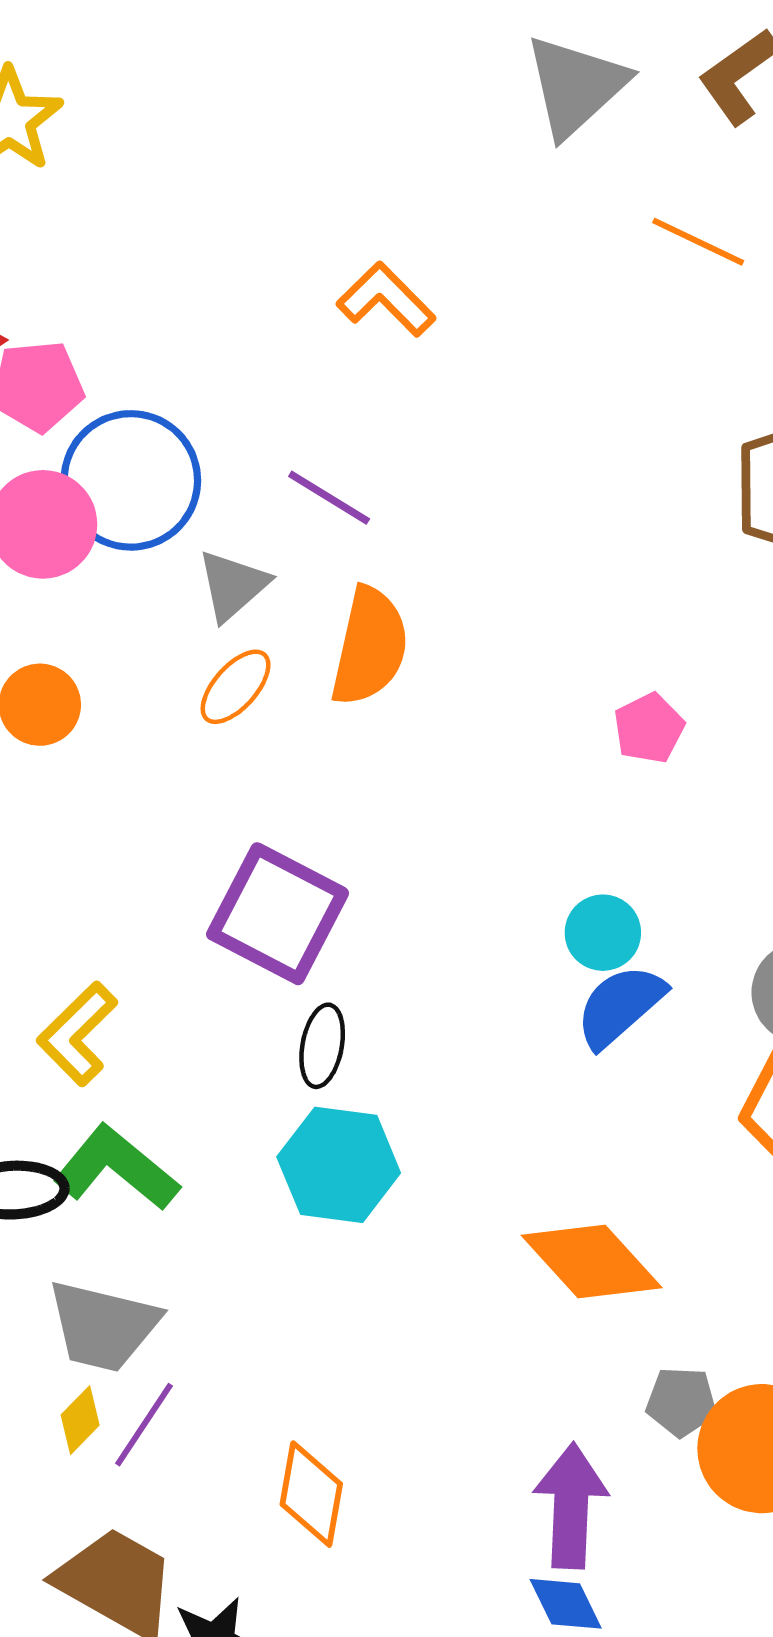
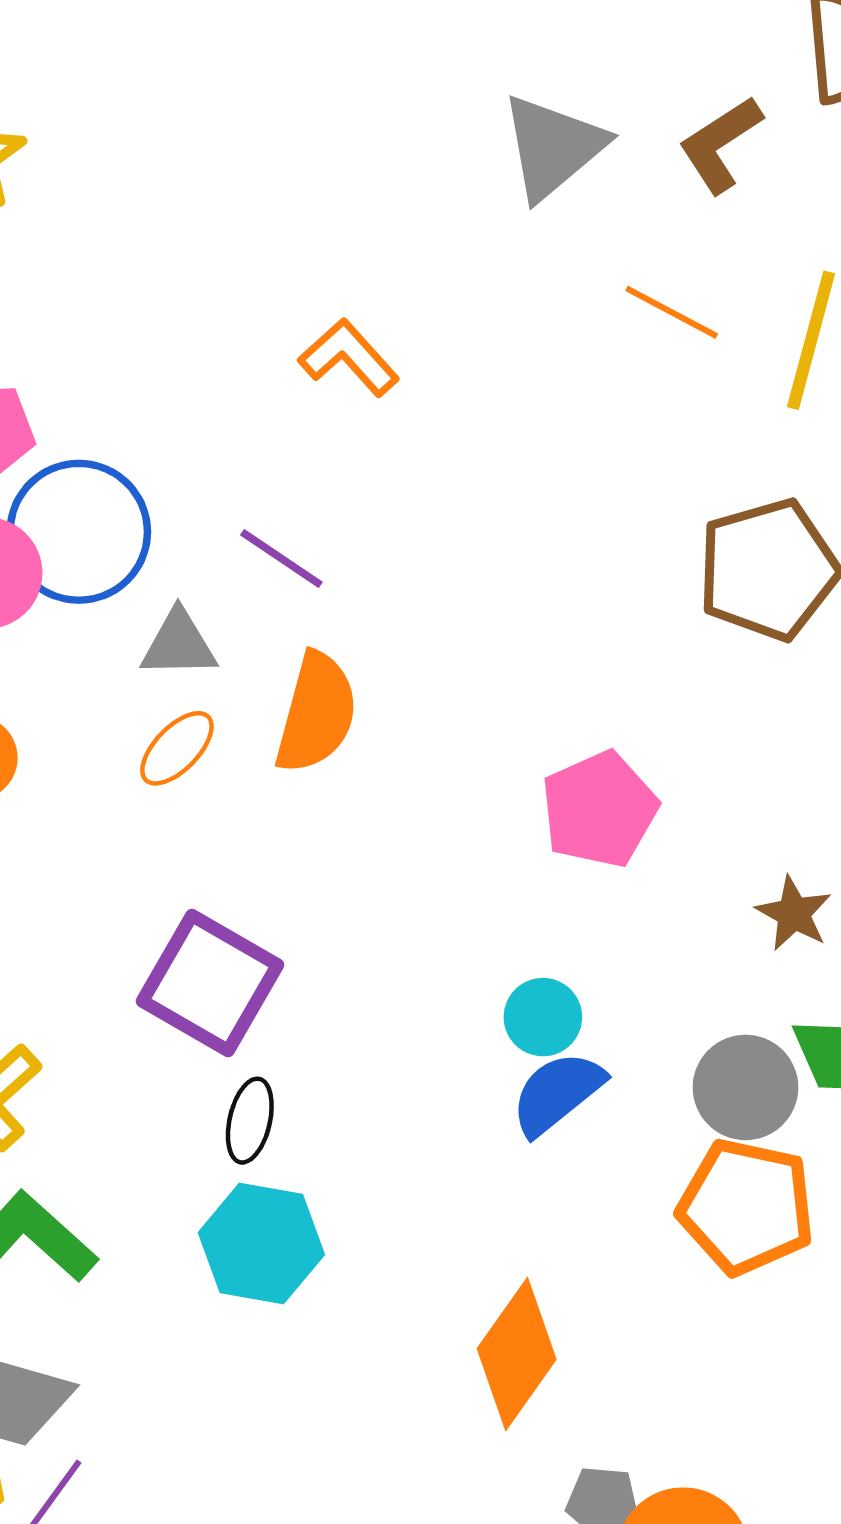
gray triangle: (233, 585) -> (179, 644), turned 38
pink pentagon: (649, 728) -> (599, 809), size x1.6
orange diamond: (592, 1261) -> (517, 1354), turned 75

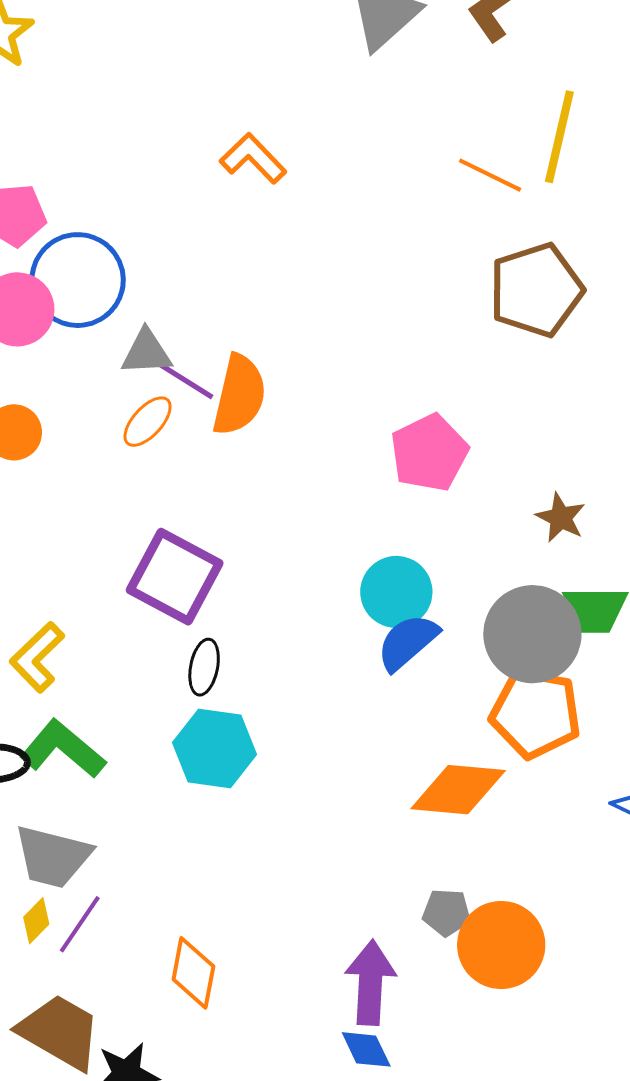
orange line: (672, 312) -> (490, 175), moved
purple line: (281, 558) -> (186, 380), moved
cyan circle: (543, 1017) -> (396, 592), size x1.4
gray circle: (746, 1087) -> (532, 634), size x1.4
orange diamond: (517, 1354) -> (458, 790), moved, turned 62

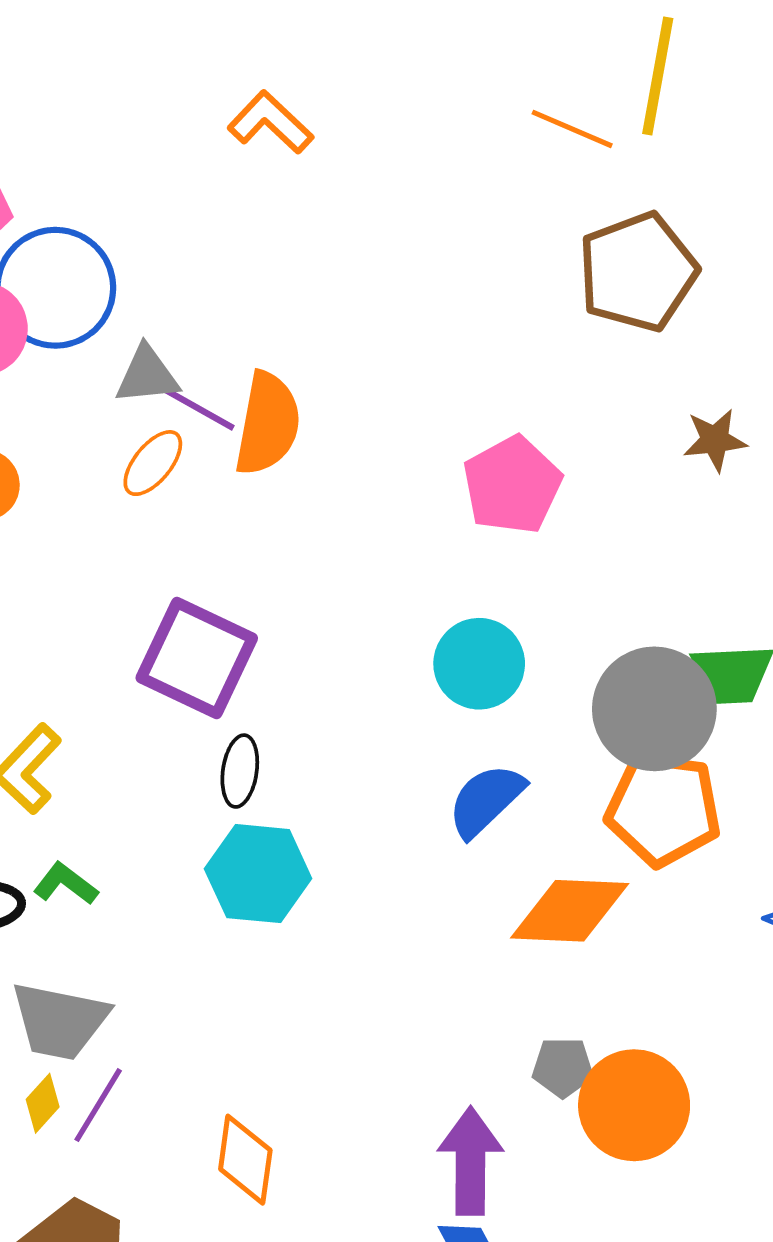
brown star: (561, 518) -> (715, 440), moved, turned -30
blue semicircle: (408, 642) -> (486, 800), moved
green L-shape: (63, 749) -> (66, 884), size x0.6

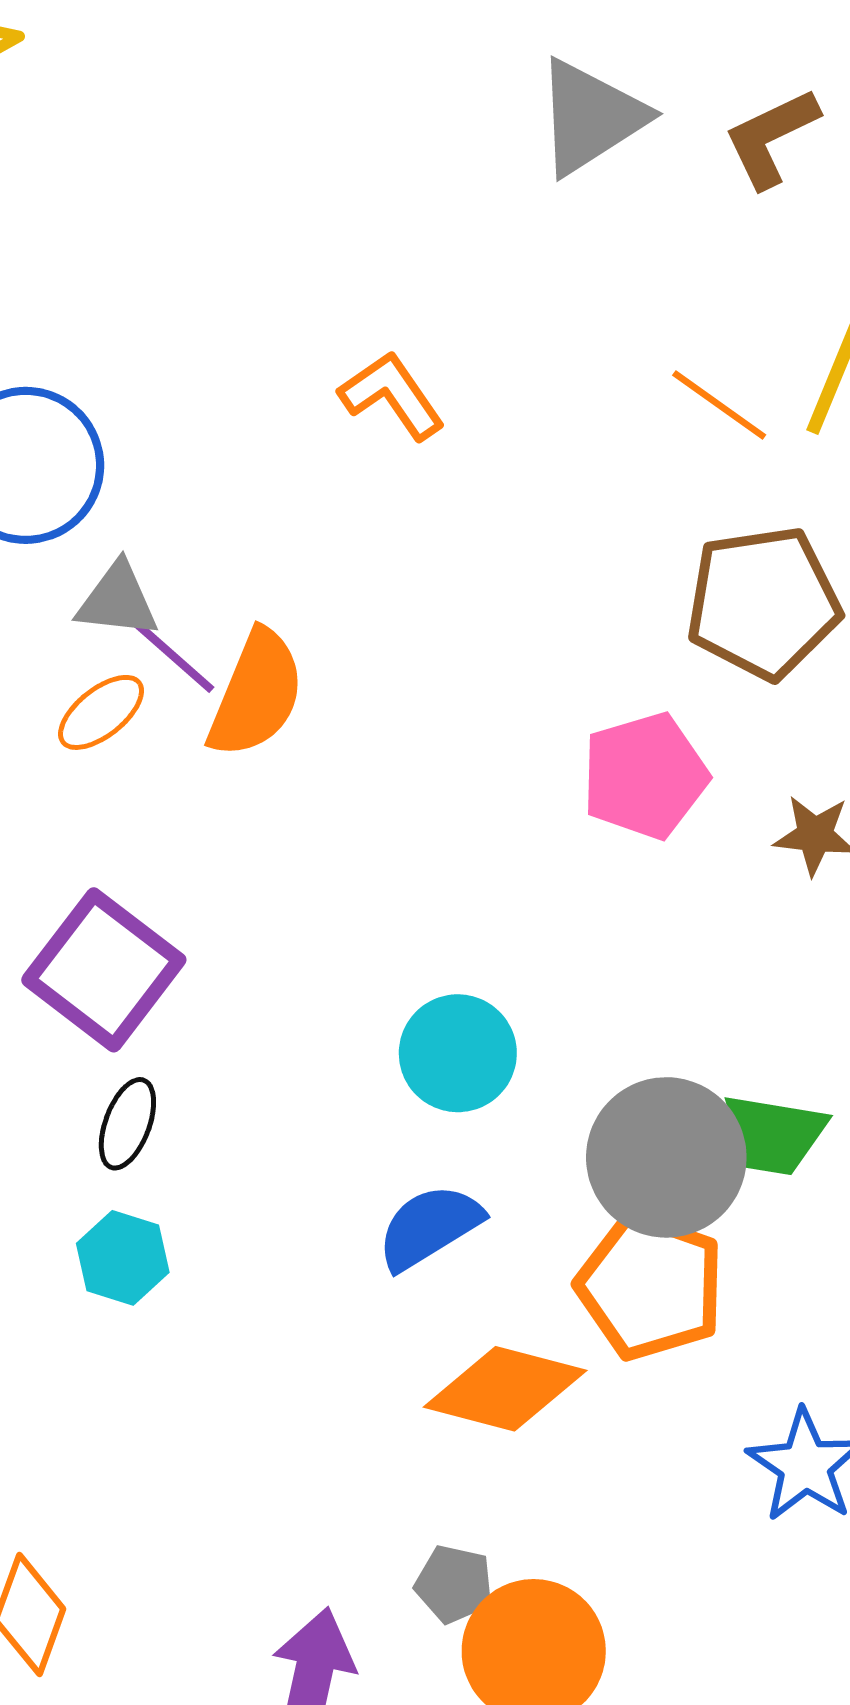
orange L-shape: (270, 122) -> (392, 395), moved
pink pentagon: (512, 485) -> (645, 776), moved
cyan hexagon: (258, 874) -> (123, 1258), size x0.7

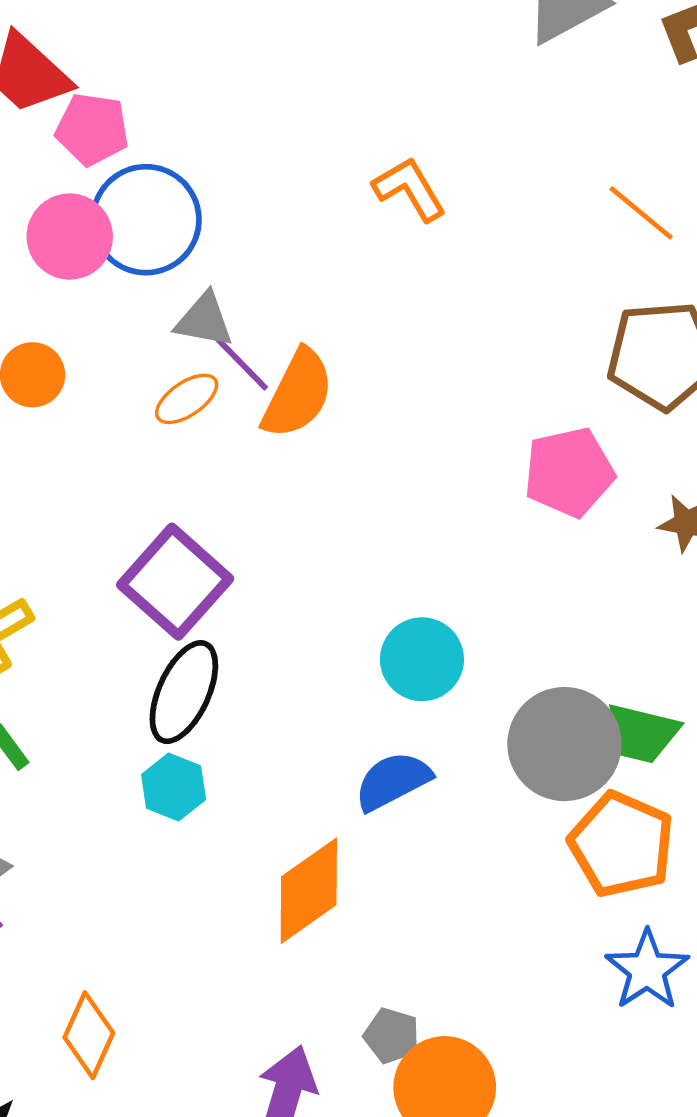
black ellipse: (127, 1124) -> (184, 692), size x1.6
orange pentagon: (650, 1286) -> (622, 844), moved
orange diamond: (505, 1389) -> (309, 891), moved, turned -54

